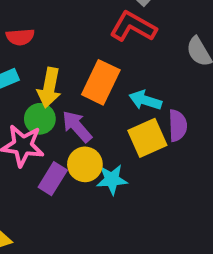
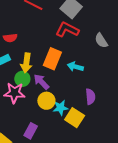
purple semicircle: (178, 126) -> (90, 97), moved
yellow square: (147, 138) -> (75, 118), moved, turned -30
purple rectangle: (53, 179) -> (31, 131), moved

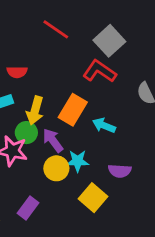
purple semicircle: (90, 97) -> (120, 171), turned 91
cyan star: (60, 108) -> (78, 161), moved

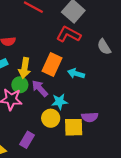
yellow circle: (56, 168) -> (51, 118), moved
purple semicircle: (120, 171) -> (90, 117), moved
yellow square: (93, 198) -> (74, 127), turned -36

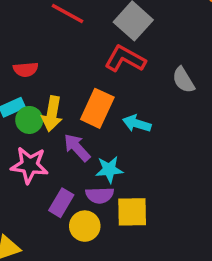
green circle: (20, 85) -> (29, 120), moved
purple semicircle: (90, 117) -> (100, 195), moved
yellow circle: (51, 118) -> (85, 226), moved
purple rectangle: (27, 140) -> (61, 203), moved

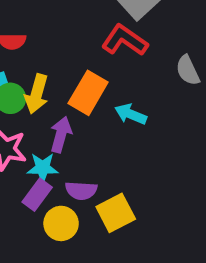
purple arrow: (77, 148) -> (61, 135), turned 52
cyan star: (109, 170) -> (43, 168), moved
yellow square: (132, 212) -> (116, 213), turned -32

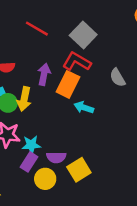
orange rectangle: (88, 93) -> (68, 84), moved
purple arrow: (61, 135) -> (44, 74), moved

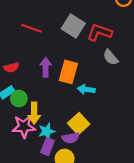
red L-shape: (77, 62) -> (99, 32), moved
yellow arrow: (24, 99) -> (34, 113), moved
yellow square: (79, 170) -> (79, 124), moved

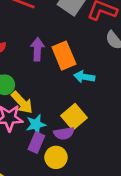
orange rectangle: (68, 72) -> (64, 56), turned -40
yellow arrow: (34, 113) -> (22, 102), turned -45

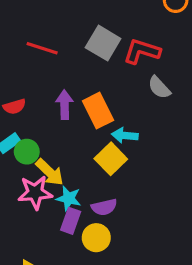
yellow square: (74, 117) -> (111, 159), moved
cyan star: (36, 124) -> (69, 198), turned 30

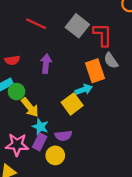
red L-shape: (142, 51) -> (103, 35), turned 65
orange rectangle: (98, 111) -> (95, 71), moved
cyan arrow: (125, 135) -> (84, 90), turned 147
pink star: (35, 193) -> (17, 145), moved

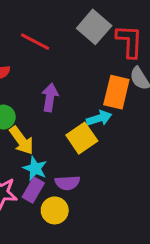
red line: (36, 24) -> (35, 42), moved
purple arrow: (46, 64) -> (50, 97), moved
orange rectangle: (95, 71) -> (116, 92), turned 30

